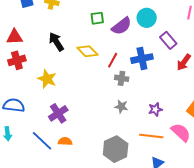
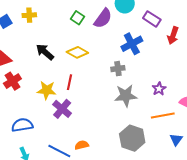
green square: (97, 18) -> (77, 18), turned -32
red line: (113, 60) -> (70, 82), moved
gray star: (121, 107) -> (126, 96), size x1.6
purple cross: (58, 113) -> (62, 109), moved

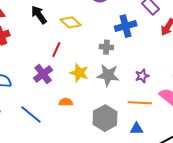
yellow star: (47, 90) -> (79, 73), moved
blue triangle: (176, 140) -> (137, 129), moved, turned 40
orange semicircle: (82, 145) -> (66, 102), moved

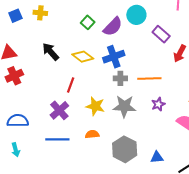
blue cross: (126, 26) -> (114, 57), moved
orange semicircle: (66, 102) -> (92, 134), moved
orange line: (140, 103) -> (149, 78), moved
blue line: (31, 114) -> (57, 139), moved, turned -35

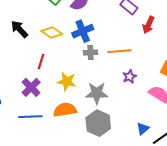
gray star: (124, 106) -> (97, 93), moved
orange semicircle: (92, 134) -> (65, 110), size x1.6
blue triangle: (157, 157) -> (143, 129), moved, turned -32

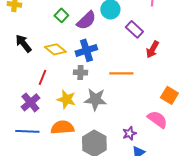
gray cross: (90, 53) -> (80, 72), moved
purple star: (129, 76) -> (129, 133), moved
gray star: (97, 93) -> (95, 99), moved

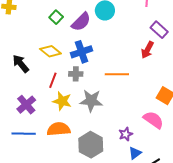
purple rectangle: (134, 29) -> (159, 30), moved
black arrow: (23, 43) -> (21, 64), moved
red line: (42, 77) -> (53, 80), moved

